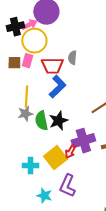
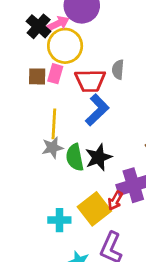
black cross: (15, 27) -> (39, 26), turned -36

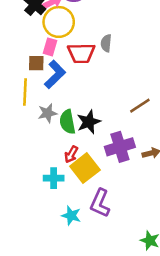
brown square: (37, 76) -> (36, 63), moved
blue L-shape: (97, 110) -> (55, 74), moved
yellow line: (54, 124) -> (25, 92), moved
red arrow: (115, 201) -> (71, 154), moved

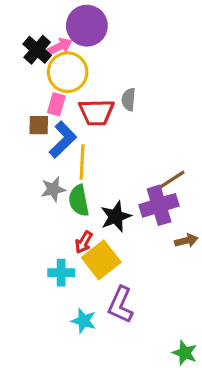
yellow line: (25, 92) -> (82, 162), moved
black star: (89, 122) -> (116, 217), moved
purple cross: (120, 147) -> (159, 205), moved

